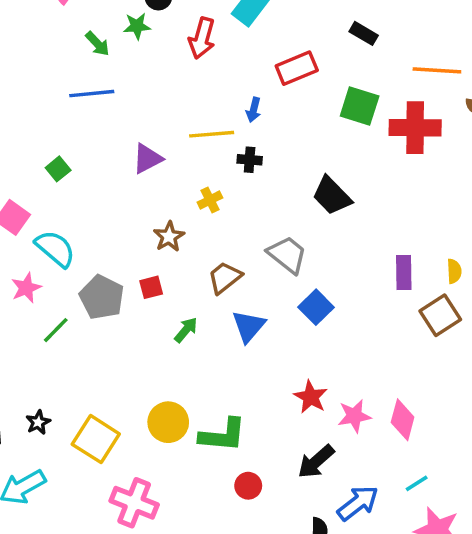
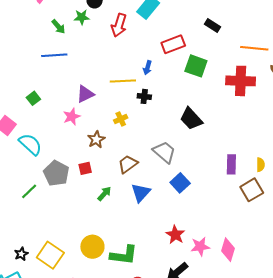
green square: (360, 106) -> (196, 66), moved
pink star: (26, 288) -> (72, 117), moved
black star: (38, 422) -> (21, 254), moved

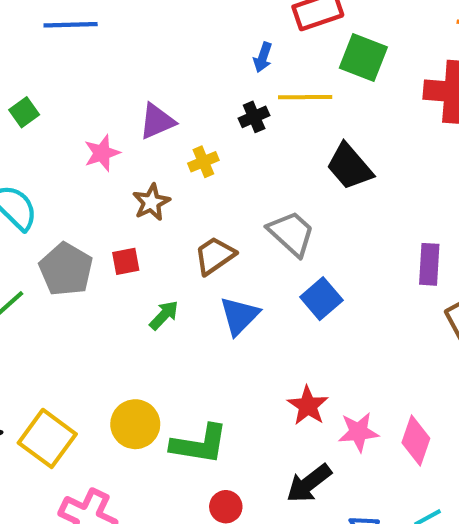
yellow line: (123, 81) -> (305, 97), moved
purple triangle: (85, 94) -> (157, 121), moved
black cross: (144, 96) -> (254, 117), turned -32

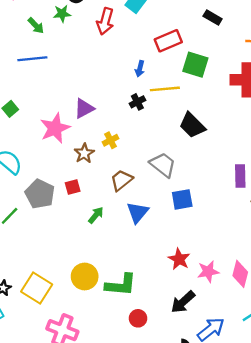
pink star: (102, 153) -> (55, 128), size x1.5
yellow cross: (203, 162) -> (110, 140), moved
blue square: (321, 299) -> (182, 199), turned 35

